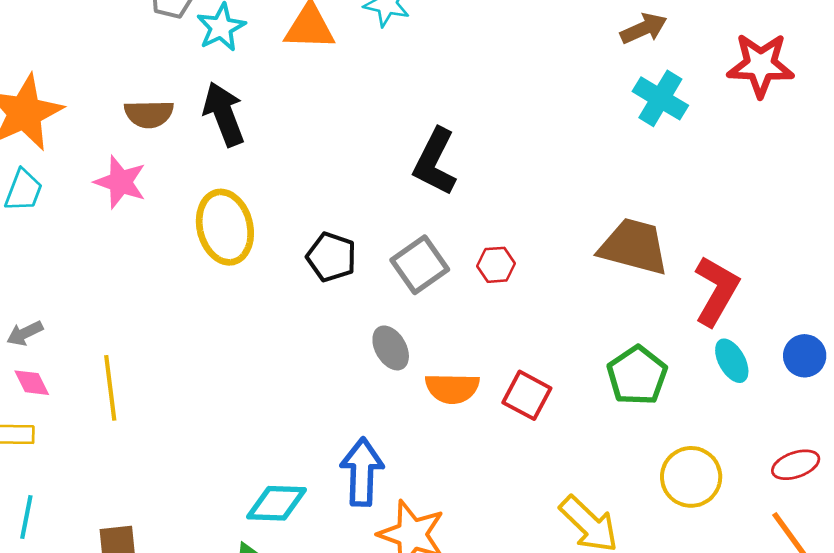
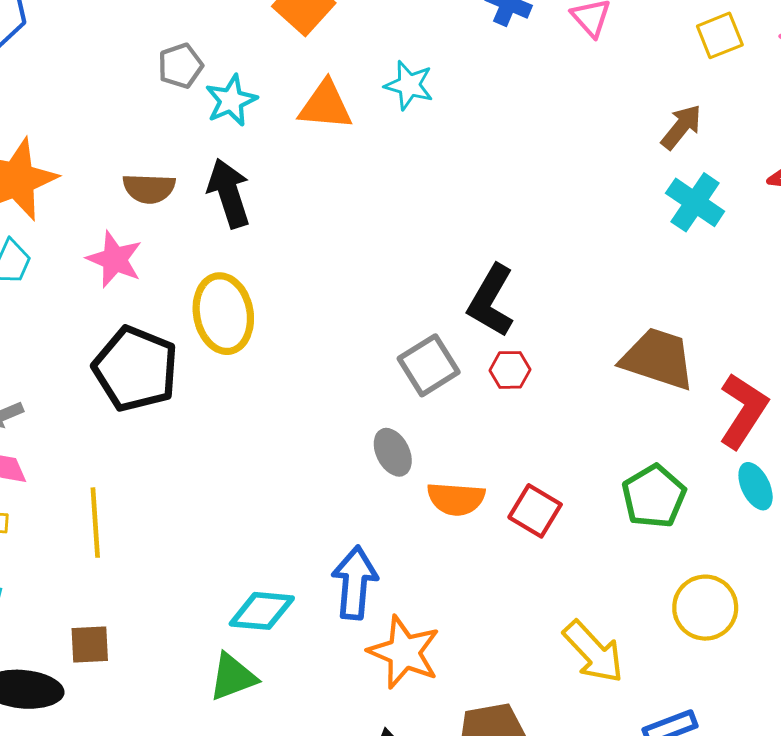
brown arrow: (644, 29) -> (681, 127), turned -30
black L-shape: (435, 162) -> (491, 301), moved
black pentagon: (331, 257) -> (136, 369), moved, size x1.6
yellow line: (110, 388) -> (95, 523), moved

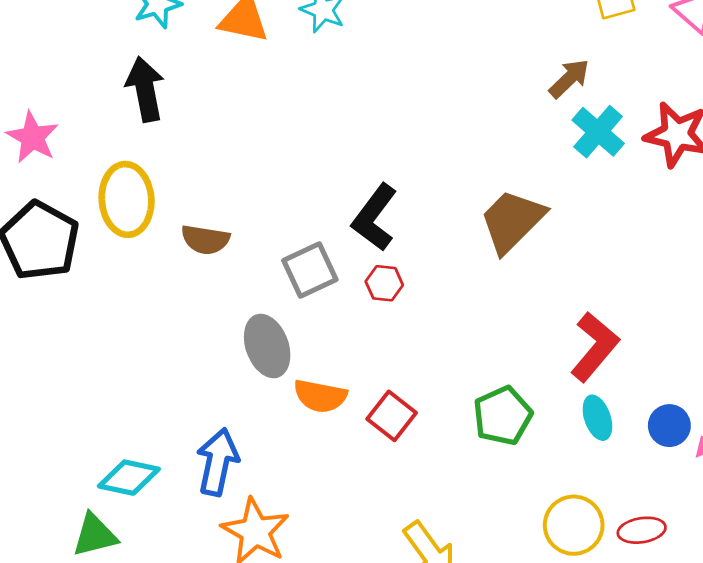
brown semicircle: (149, 188) -> (205, 240), moved
cyan cross: (695, 202) -> (598, 132), moved
brown trapezoid: (658, 359) -> (512, 221), moved, turned -70
gray ellipse: (393, 452) -> (267, 346), size x1.4
yellow circle: (705, 608) -> (574, 525), moved

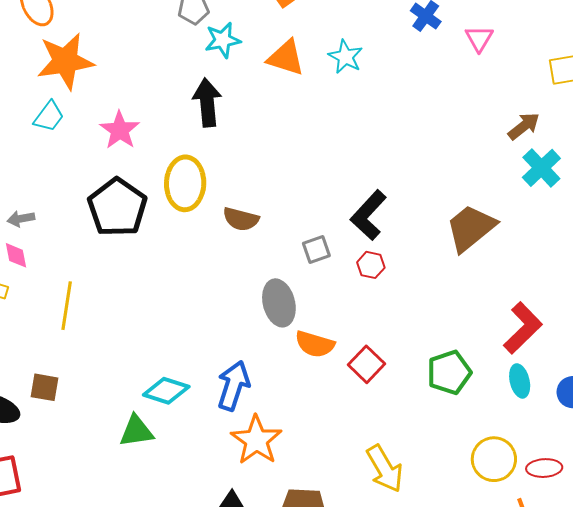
gray square: (310, 270) -> (316, 250), size x0.7

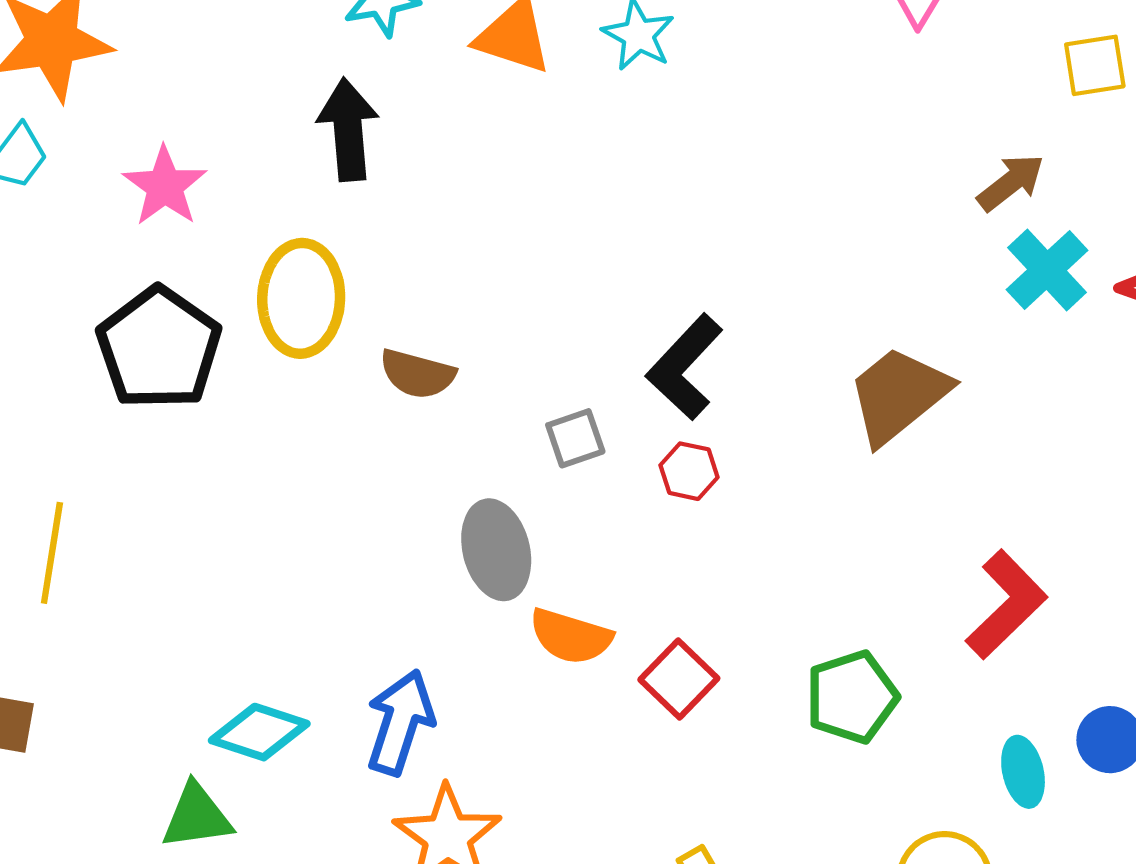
cyan ellipse: (520, 381) -> (1023, 772), moved

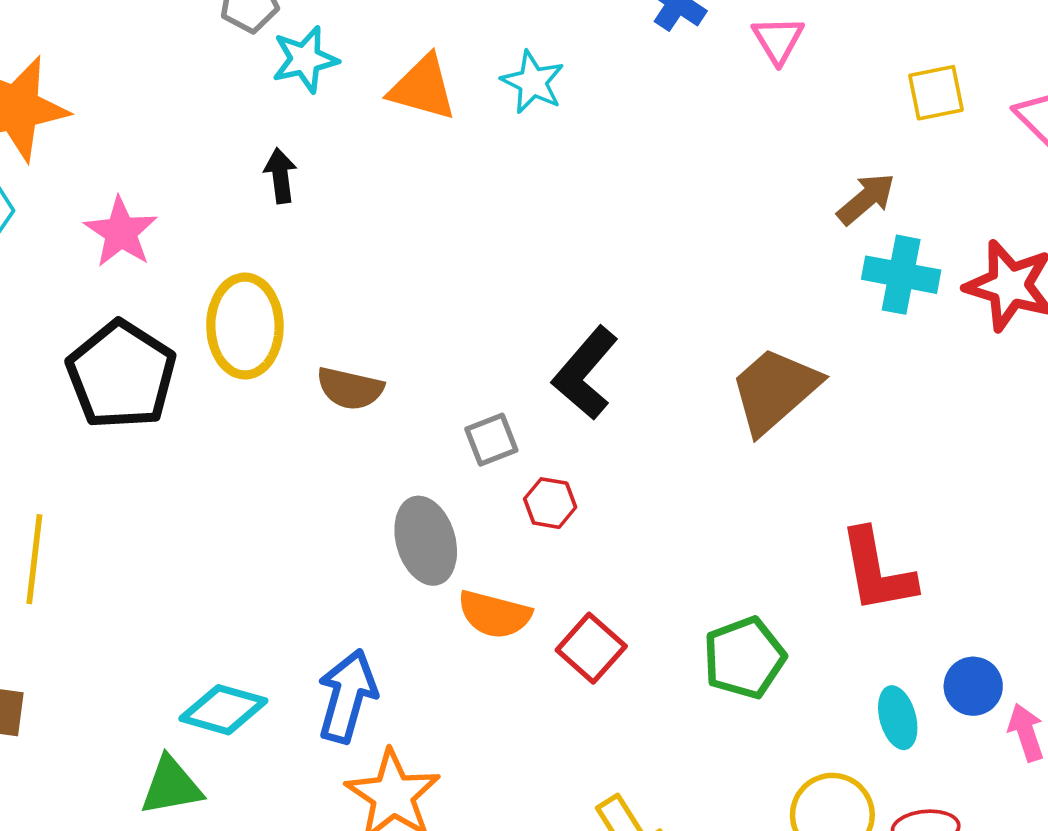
black arrow: (348, 129) -> (280, 176), size x0.6
cyan cross: (1047, 270) -> (901, 275), turned -34
red hexagon: (689, 471) -> (550, 503), moved
red L-shape: (1006, 605) -> (877, 571), turned 126

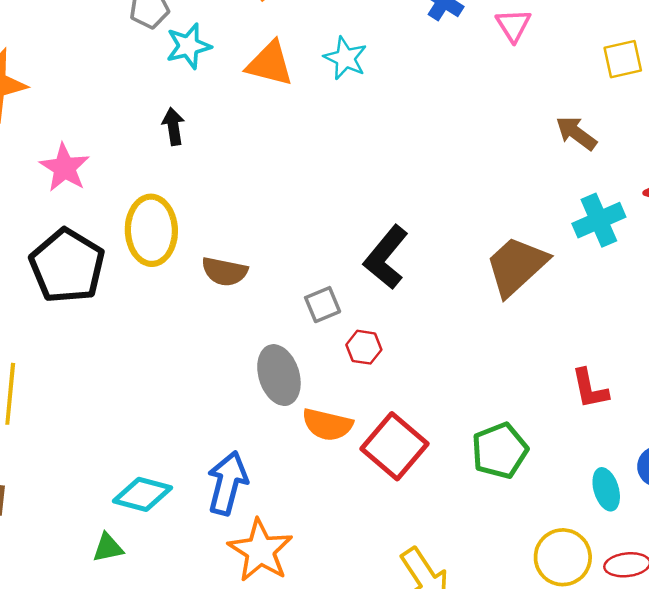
brown arrow: (866, 199) -> (576, 133), turned -102
cyan cross: (901, 275) -> (599, 220), moved, turned -33
red L-shape: (877, 571) -> (590, 389), size x0.7
red square: (591, 648) -> (394, 446), size x1.4
green triangle: (171, 786) -> (108, 548), size x0.7

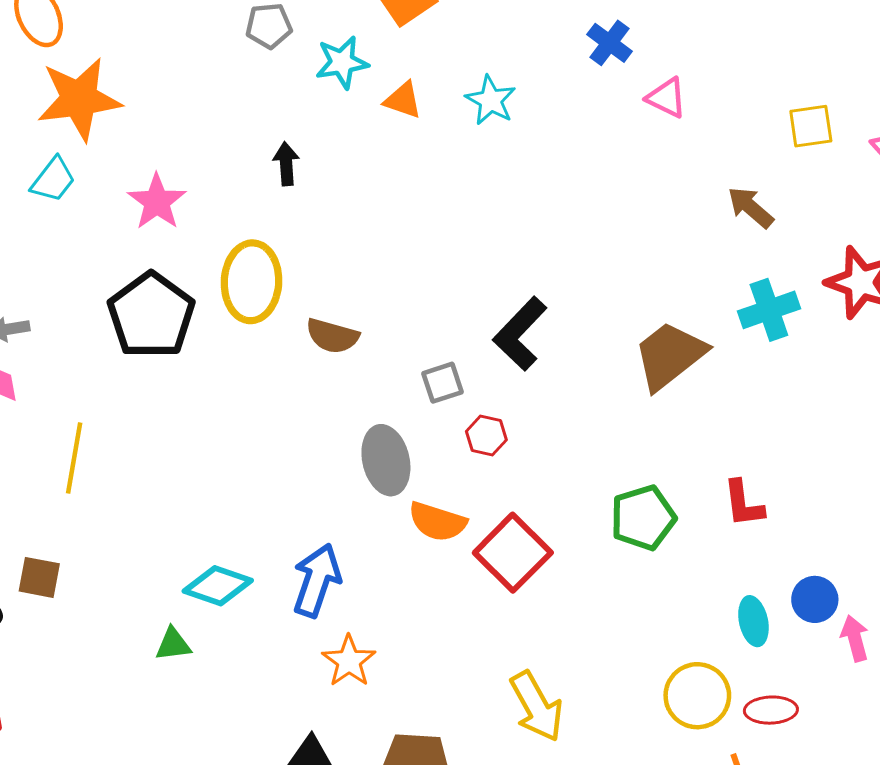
pink triangle: (513, 25) -> (666, 98), moved, turned -36
cyan star: (188, 46) -> (342, 62), moved
orange triangle: (270, 64) -> (403, 100), size x0.7
green pentagon: (500, 451) -> (643, 518), moved
orange star: (260, 551) -> (349, 661), size x0.7

